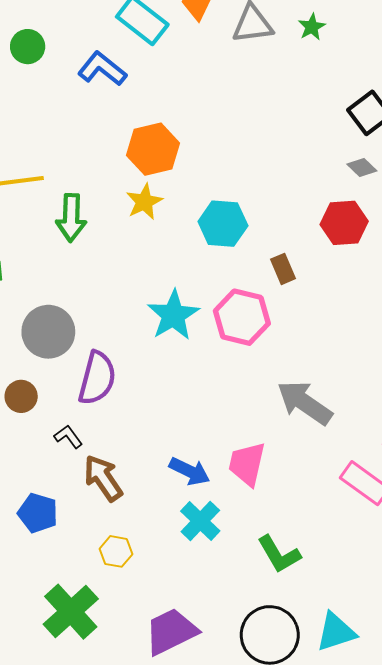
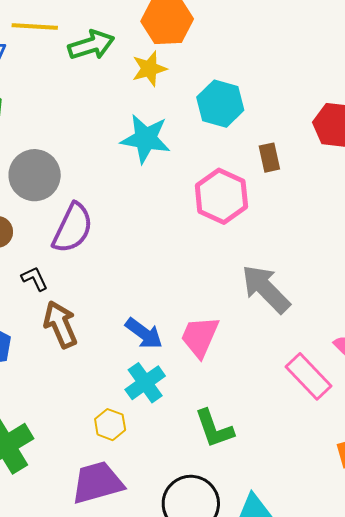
green arrow: (71, 218) -> (91, 45), moved, turned -120
cyan star: (173, 315) -> (146, 139), moved, turned 30
yellow hexagon: (116, 551) -> (110, 425), moved

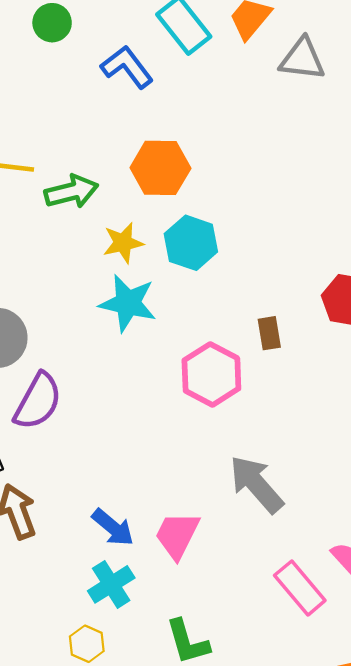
yellow star: (149, 69) -> (123, 243), moved
cyan hexagon: (220, 104) -> (191, 243), moved
yellow hexagon: (110, 425) -> (87, 644), moved

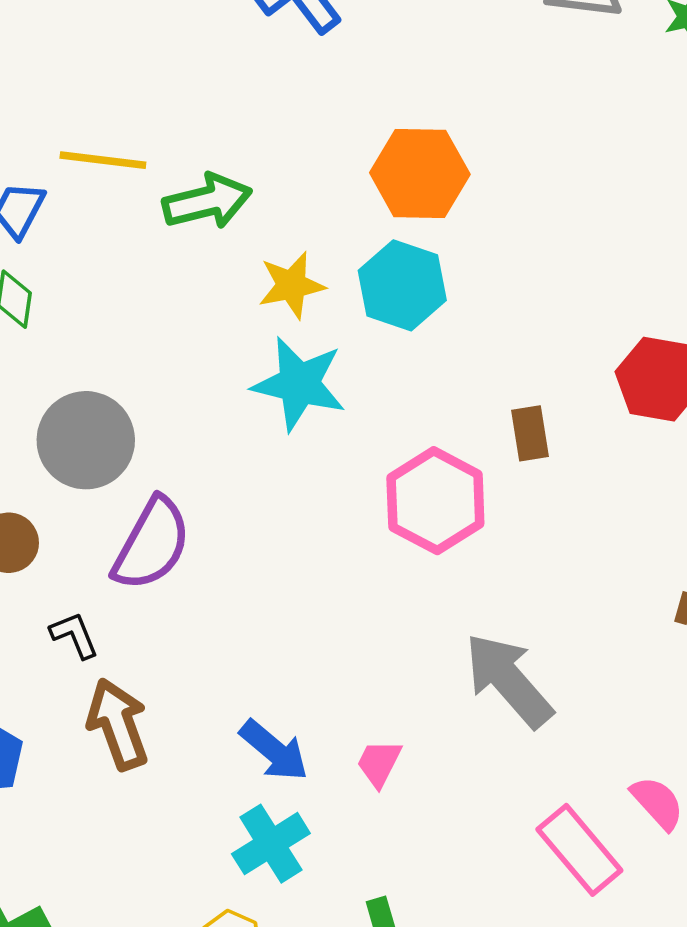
orange hexagon: (160, 168) -> (420, 174), moved
pink trapezoid: (177, 535) -> (379, 763), size x0.6

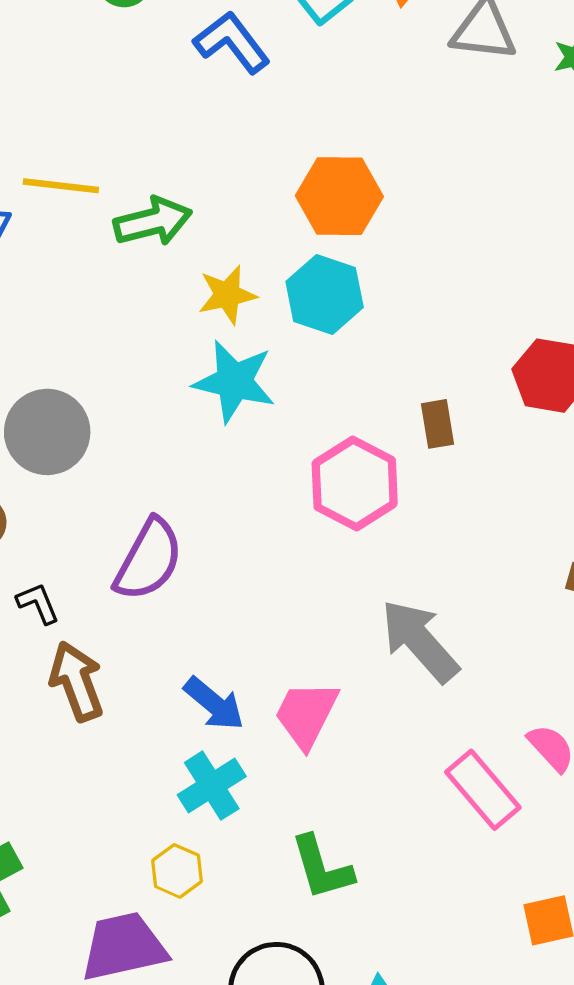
purple semicircle: (152, 544) -> (149, 560), moved
pink trapezoid: (379, 763) -> (306, 714), size x1.6

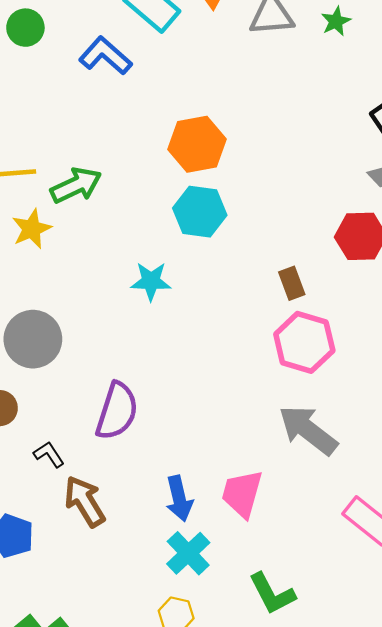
yellow star: (227, 295) -> (32, 229), moved
cyan star: (234, 381) -> (151, 281), size x0.7
pink hexagon: (355, 483) -> (304, 342), moved
blue arrow: (214, 704) -> (179, 498), turned 48

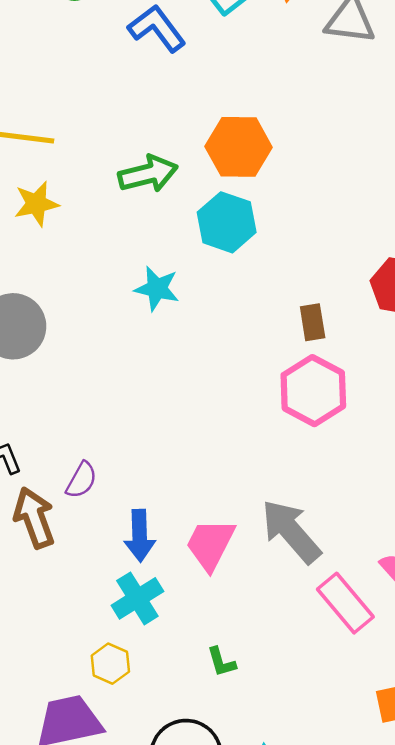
green arrow: (76, 185) -> (148, 174), moved
purple semicircle: (117, 411) -> (81, 480), moved, size x0.6
gray arrow: (308, 430) -> (291, 531), moved
green L-shape: (272, 594) -> (221, 662), size x0.6

